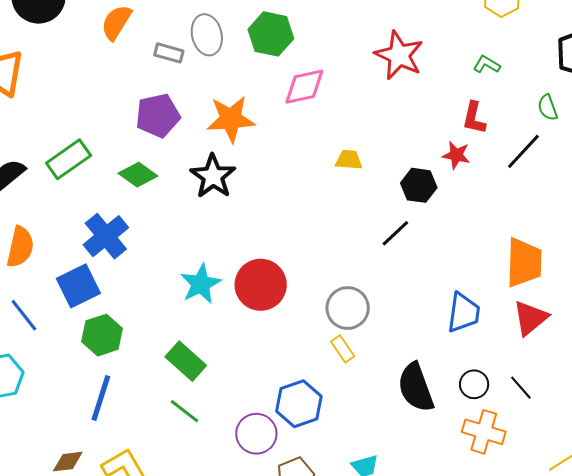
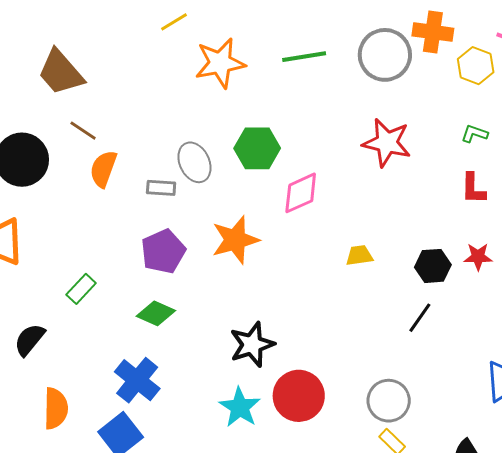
red star: (456, 155) -> (478, 257), moved
green rectangle: (69, 159) -> (81, 289), moved, size x0.7
black star: (213, 176) -> (252, 345), moved, turned 30

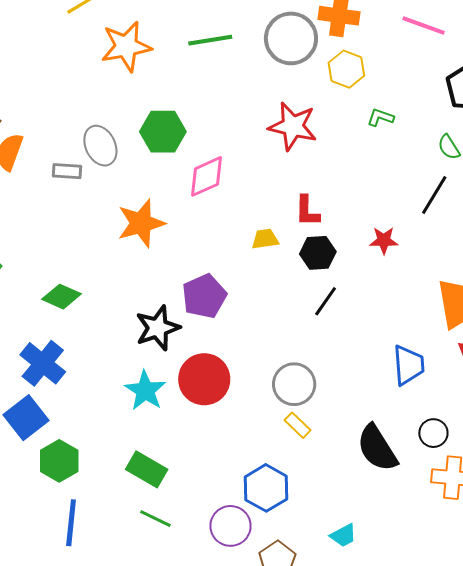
yellow hexagon: (476, 66) -> (346, 69), moved
red L-shape: (473, 189) -> (307, 211), moved
purple pentagon: (163, 251) -> (204, 296), moved
black hexagon: (433, 266) -> (318, 253), moved

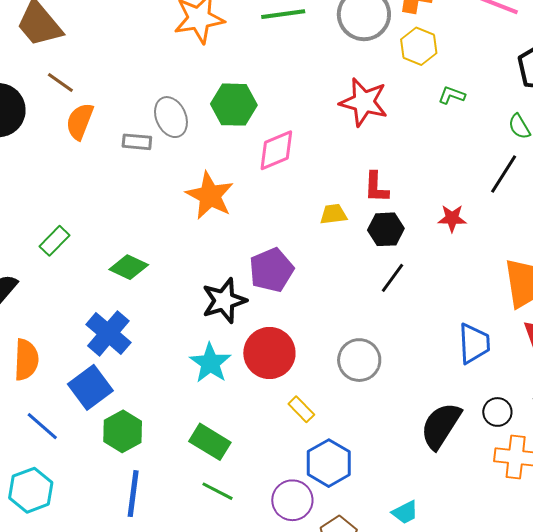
orange star: (141, 223) -> (210, 196), turned -30
yellow rectangle: (298, 425) -> (301, 409), moved
black semicircle: (377, 448) -> (441, 426), turned 63

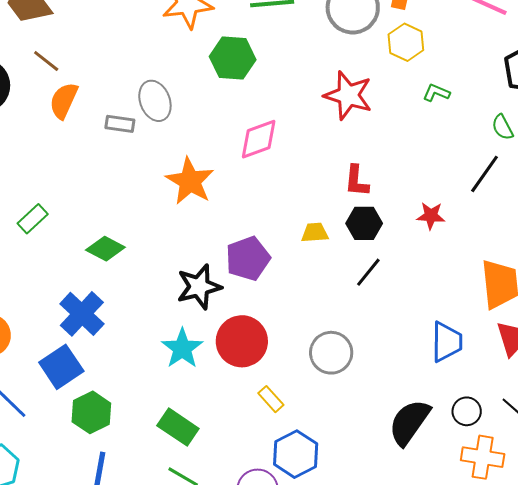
green hexagon: (234, 105) -> (233, 58), moved
yellow trapezoid: (333, 214) -> (315, 233), moved

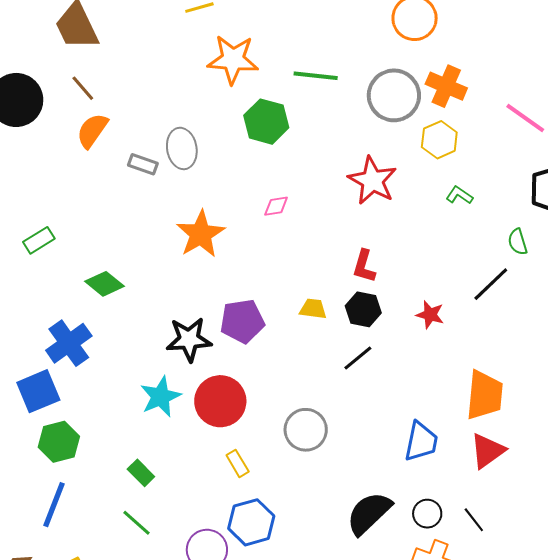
pink diamond: (259, 139) -> (276, 206), size x0.6
green rectangle: (178, 427) -> (141, 473), size x0.7

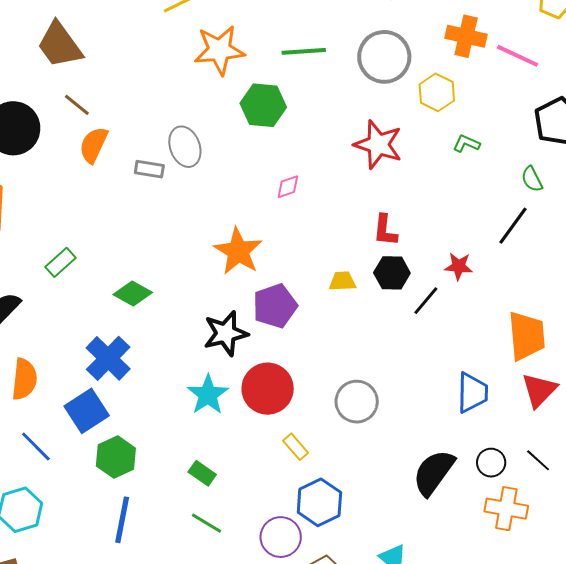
orange cross: (446, 86) -> (466, 36), moved
orange star: (201, 234) -> (238, 251), moved
black line: (358, 358) -> (426, 301), moved

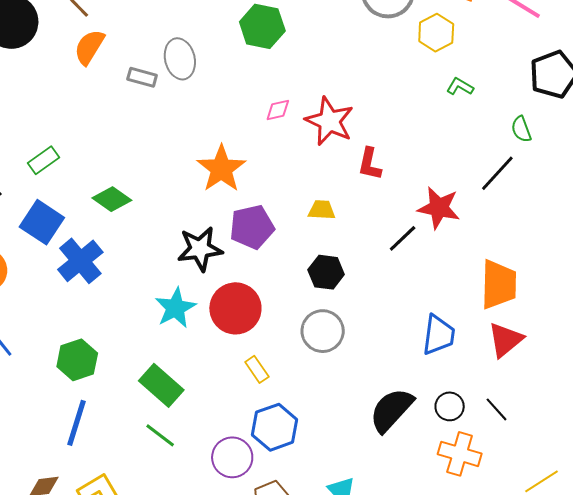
red star: (378, 145) -> (329, 121), moved
red star: (459, 266) -> (439, 208), size x1.5
black hexagon: (392, 273) -> (326, 272), moved
blue square: (87, 411) -> (42, 222), moved, turned -30
green rectangle: (202, 473) -> (161, 385), size x1.6

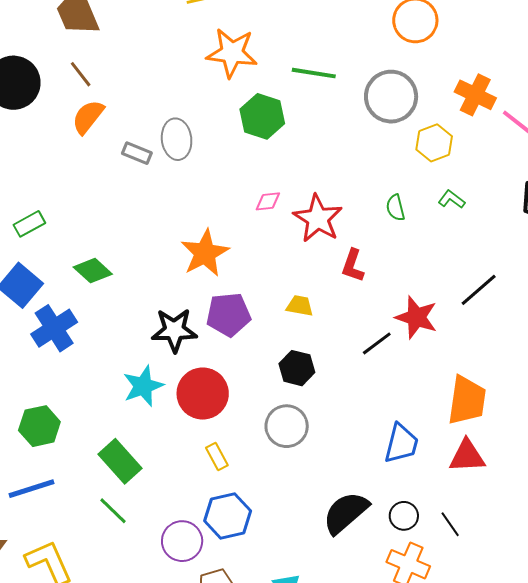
green semicircle: (521, 129) -> (395, 208), moved
red triangle: (505, 340) -> (467, 456), turned 30
blue line: (77, 423) -> (31, 489), turned 48

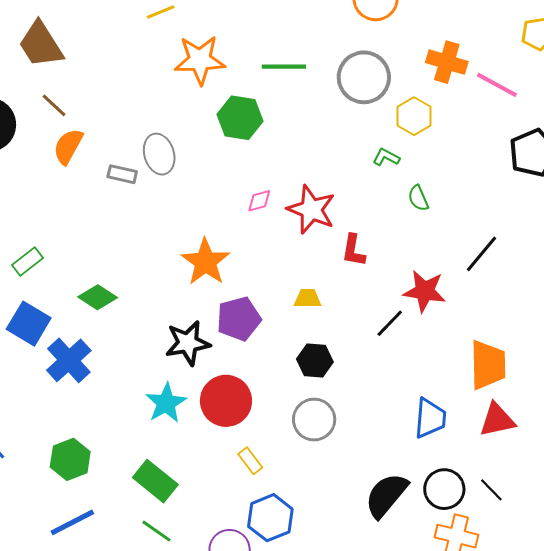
green L-shape: (451, 199) -> (386, 157), moved
green semicircle: (395, 208) -> (418, 198), moved
black circle: (404, 516) -> (444, 489), size x1.4

